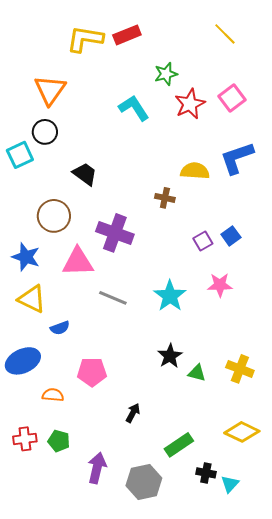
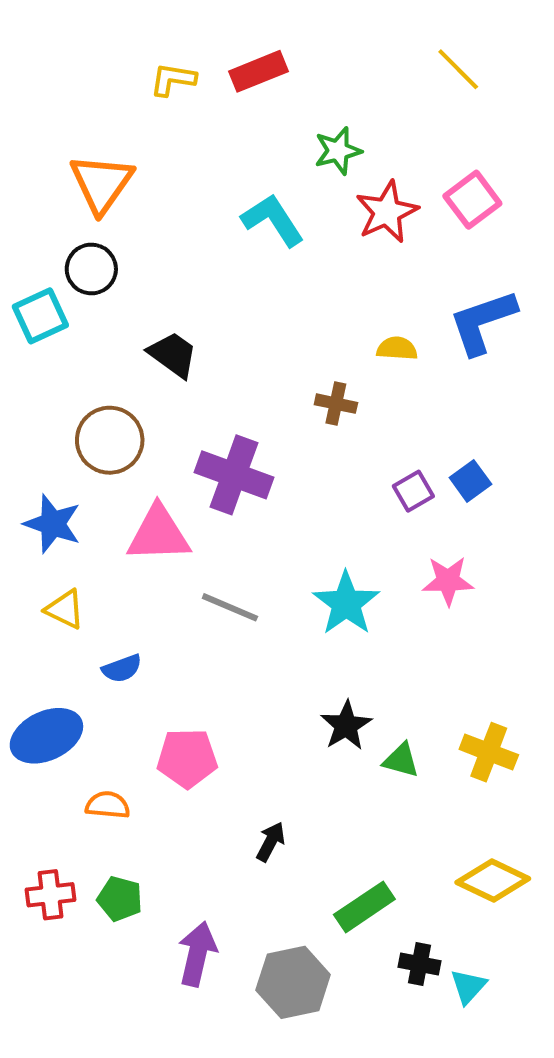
yellow L-shape: (85, 39) -> (173, 79), size x0.6
yellow semicircle: (195, 171) -> (397, 348), size x0.7
yellow triangle: (32, 299) -> (65, 609), size x0.7

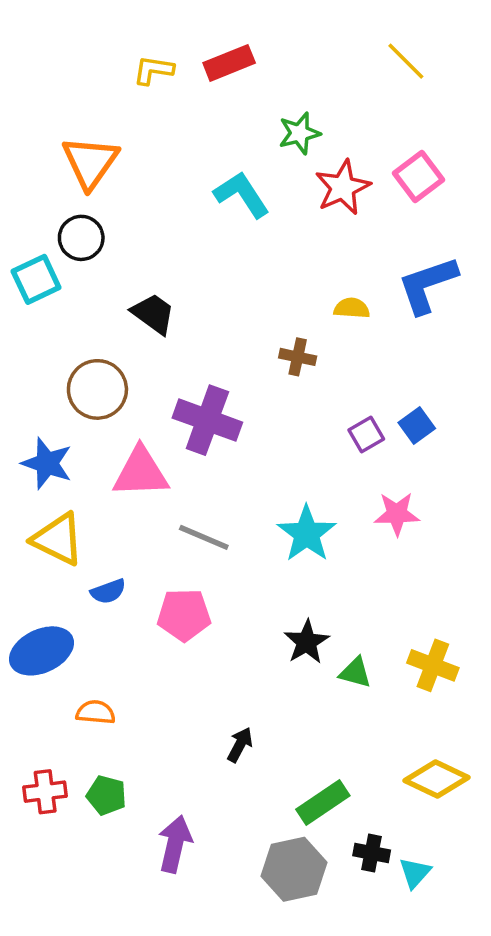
yellow triangle: (65, 609) -> (58, 539), size x1.5
pink pentagon: (187, 758) -> (184, 615), moved
gray hexagon: (293, 982) -> (294, 869), moved

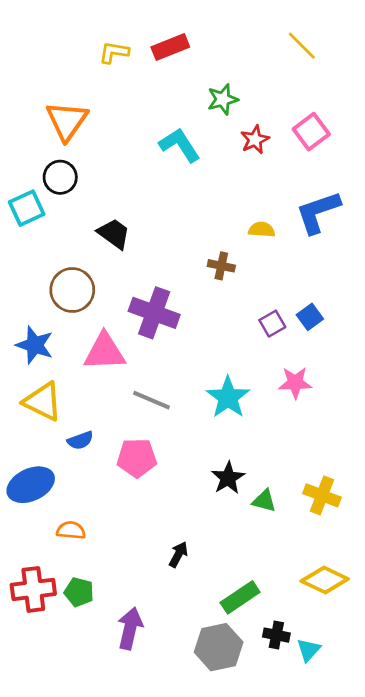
red star: (343, 187) -> (255, 140), size x0.7
red cross: (45, 792) -> (33, 589), size x1.4

